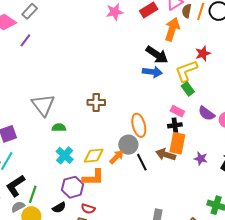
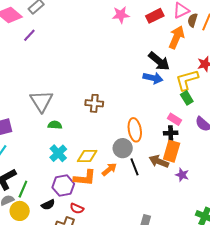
orange arrow: (117, 157) -> (109, 169), moved
purple star: (201, 159) -> (182, 175), moved

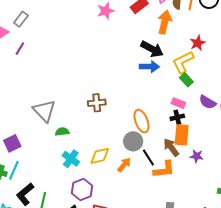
brown arrow: (159, 161) -> (171, 147), turned 42
orange L-shape: (85, 178) -> (164, 170), moved

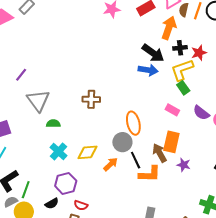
purple line: (20, 49) -> (21, 75), moved
black cross: (177, 117) -> (180, 48), moved

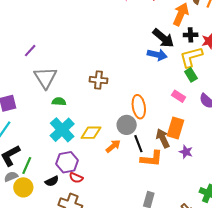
cyan cross: (59, 151) -> (62, 130), size x1.4
red semicircle: (81, 205) -> (76, 178), moved

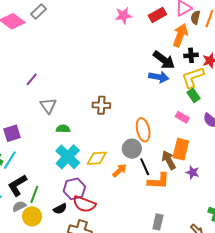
gray triangle: (45, 78) -> (48, 106), size x0.7
red semicircle: (76, 178) -> (84, 204), size x1.6

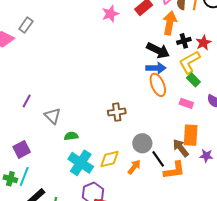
purple line: (32, 79) -> (27, 101), moved
brown cross: (101, 105) -> (117, 112), moved
orange ellipse: (143, 130) -> (158, 85), moved

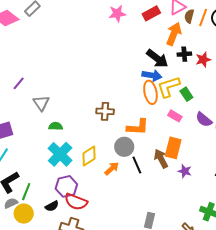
yellow L-shape: (189, 62) -> (169, 87), moved
yellow diamond: (109, 159) -> (89, 156), turned -30
orange L-shape: (174, 170) -> (138, 127), moved

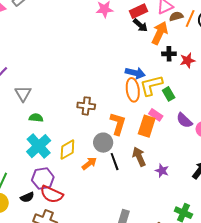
brown semicircle: (189, 16) -> (176, 16), turned 56
black arrow: (157, 59) -> (140, 25), moved, size x0.7
orange L-shape: (138, 127) -> (118, 124), turned -80
orange rectangle: (173, 148) -> (147, 126), moved

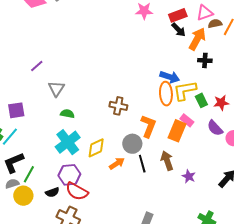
red star: (187, 60) -> (221, 103), moved

